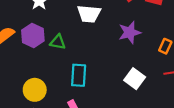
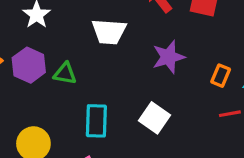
white square: (135, 79) -> (155, 118), moved

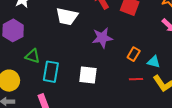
green triangle: (65, 74) -> (33, 56), moved
white square: (155, 118) -> (88, 75), turned -36

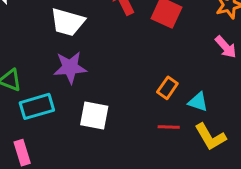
purple star: (102, 38) -> (70, 67), moved
cyan rectangle: (51, 72) -> (37, 106), turned 60

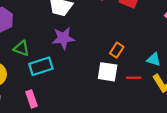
orange rectangle: (167, 88) -> (117, 50), moved
white square: (94, 116) -> (108, 72), moved

